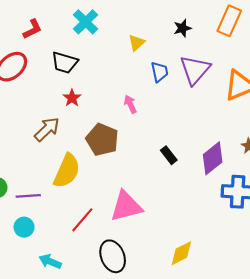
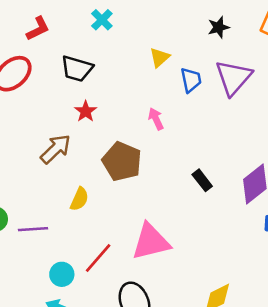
cyan cross: (86, 22) -> (102, 20), size x0.7
yellow triangle: (137, 43) -> (160, 57), moved
yellow semicircle: (67, 171) -> (79, 199), size x0.6
cyan circle: (24, 227) -> (62, 274), moved

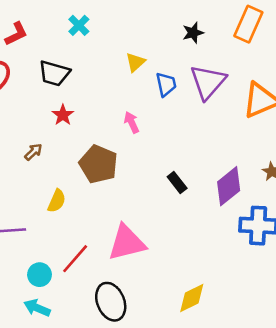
brown arrow: (56, 149) -> (33, 152), size x0.6

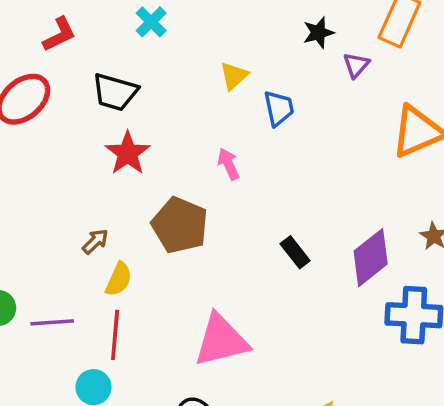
purple triangle: (208, 82) -> (356, 65), moved, size x0.5
red star: (63, 115) -> (128, 153), size x1.4
brown arrow: (33, 152) -> (95, 241), moved
red line: (75, 259) -> (115, 335), moved, turned -36

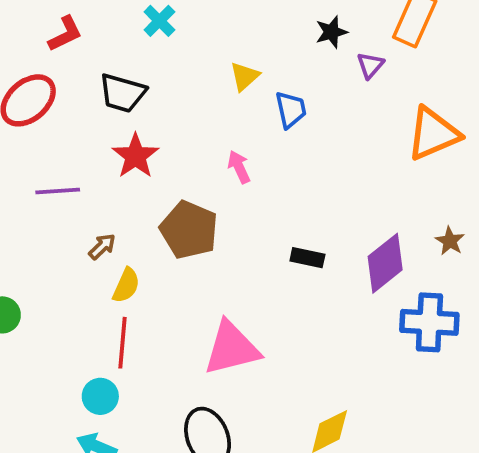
black rectangle: (295, 252) -> (307, 258), turned -40
purple line: (52, 322) -> (58, 191), moved

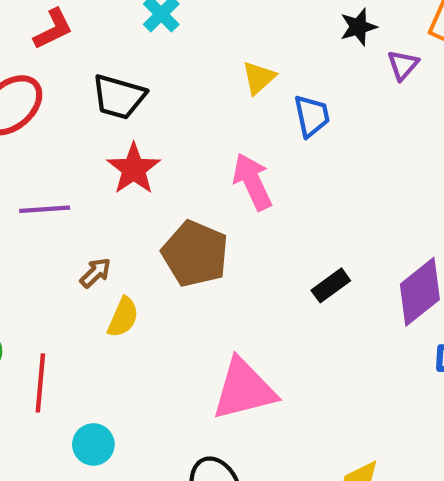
pink arrow: (239, 167) -> (252, 182), size x1.5
black rectangle: (307, 258) -> (331, 285), turned -48
red line: (122, 343) -> (40, 383), moved

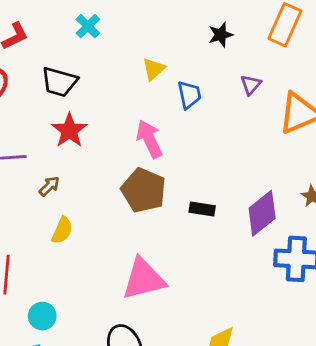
purple triangle: (403, 65) -> (251, 85), moved
brown pentagon: (195, 254) -> (144, 190), moved
brown arrow: (96, 273) -> (49, 186), moved
black rectangle: (331, 285) -> (202, 209), turned 45

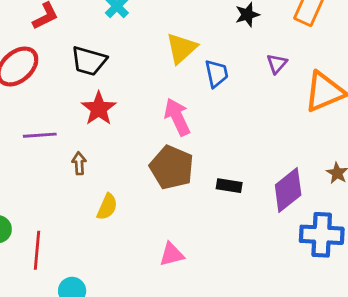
yellow triangle: (154, 69) -> (181, 48), size x1.4
brown arrow: (49, 186) -> (79, 163), turned -50
yellow semicircle: (62, 230) -> (107, 207), moved
pink triangle: (144, 279) -> (172, 254), size x0.6

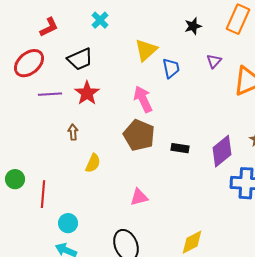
black trapezoid: (89, 61) -> (80, 59), turned -40
purple line: (40, 135) -> (50, 94), moved

